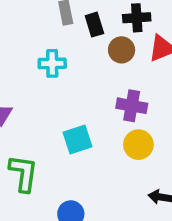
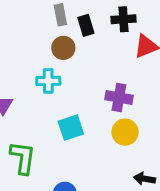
brown circle: (122, 50) -> (63, 48), moved
cyan cross: (52, 63) -> (48, 81), moved

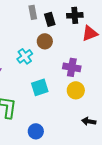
brown circle: (63, 48) -> (45, 41), moved
cyan cross: (48, 81) -> (25, 56), turned -35

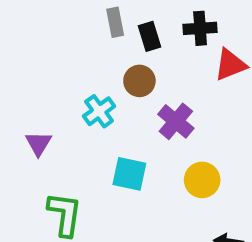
purple cross: (72, 67) -> (176, 121), moved, turned 30
cyan square: (40, 87) -> (129, 174), turned 30

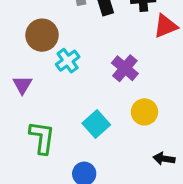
brown circle: (139, 81) -> (42, 35), moved, size x1.4
cyan square: (129, 174) -> (96, 124), moved, turned 36

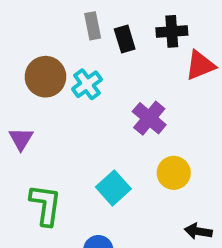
cyan cross: (68, 61) -> (87, 84), moved

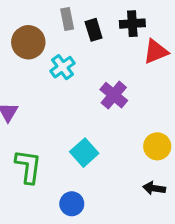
brown circle: (45, 77) -> (28, 42), moved
yellow circle: (174, 173) -> (157, 146), moved

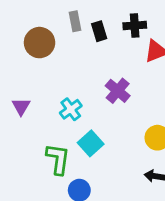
cyan cross: (62, 67) -> (71, 109), moved
green L-shape: (28, 166) -> (58, 159), moved

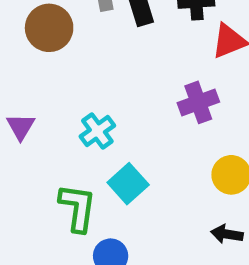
purple cross: (118, 91) -> (198, 102), moved, turned 30

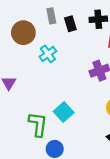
cyan cross: (97, 131) -> (48, 54), moved

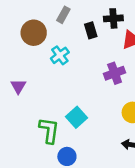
gray rectangle: (51, 16) -> (63, 15), turned 40
black rectangle: (70, 24) -> (91, 30), moved

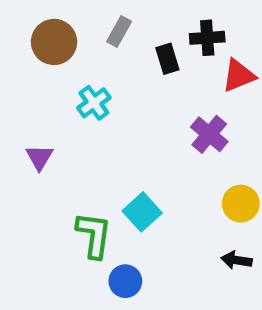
brown circle: (34, 33) -> (54, 42), moved
cyan cross: (60, 55) -> (94, 103), moved
purple cross: (115, 73) -> (209, 134), turned -30

